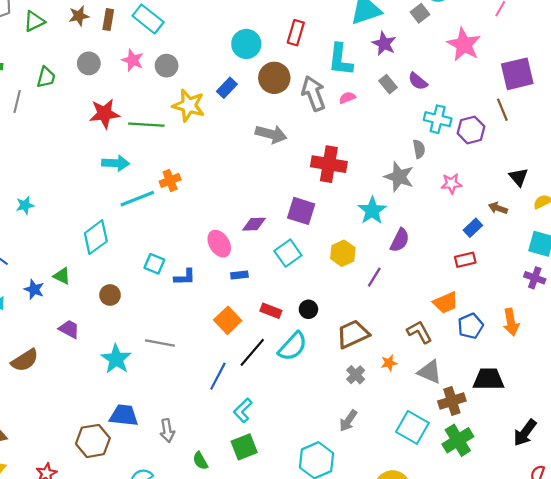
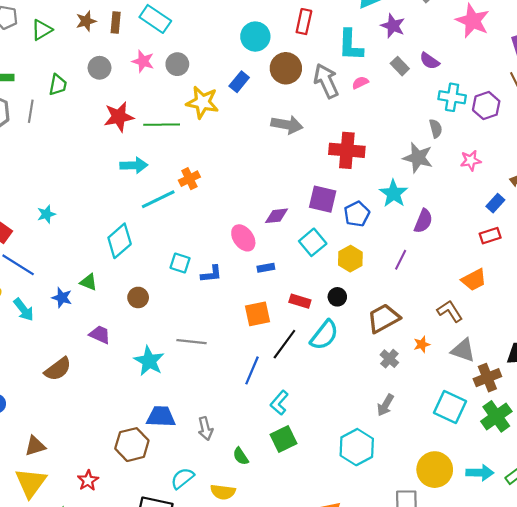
yellow hexagon: (343, 253) -> (350, 259), moved
orange square: (228, 320) -> (257, 314), turned 36
blue pentagon: (470, 326) -> (357, 214), moved

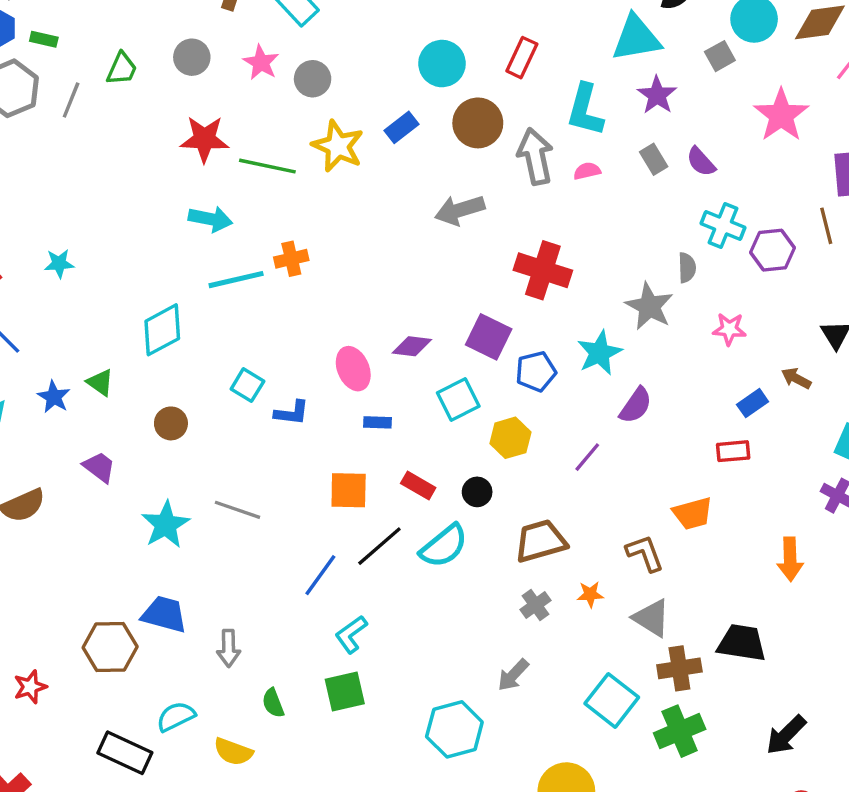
gray arrow: (287, 125) -> (460, 210), turned 140

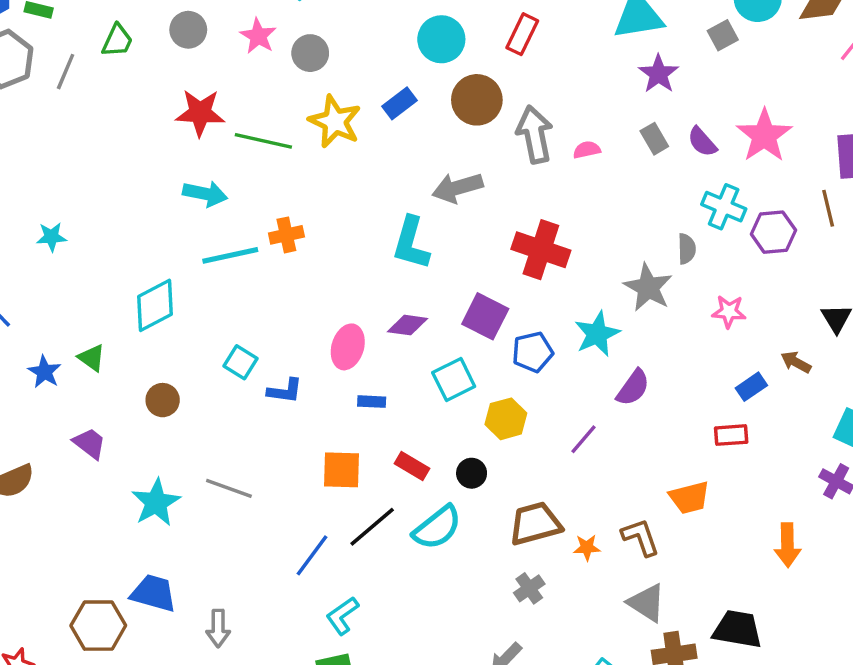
cyan L-shape: (585, 110) -> (411, 243), moved
pink star: (781, 115) -> (764, 136), moved
pink ellipse: (353, 369) -> (348, 347), turned 39
orange star: (590, 594) -> (587, 547), moved

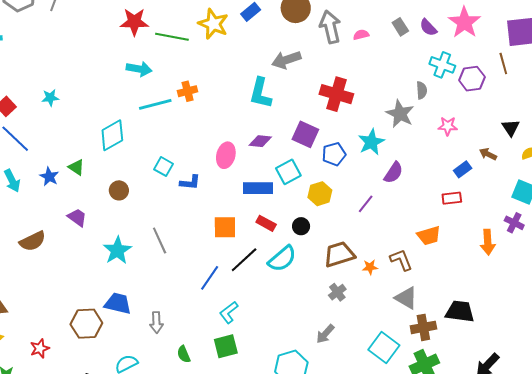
blue rectangle: (372, 402) -> (258, 188), moved, size x1.8
gray line: (229, 488) -> (160, 241), turned 48
orange arrow: (787, 545) -> (488, 242), moved

